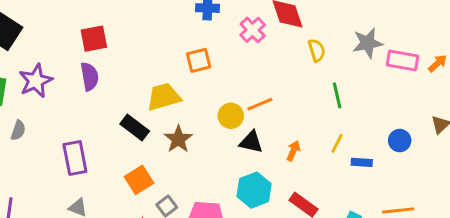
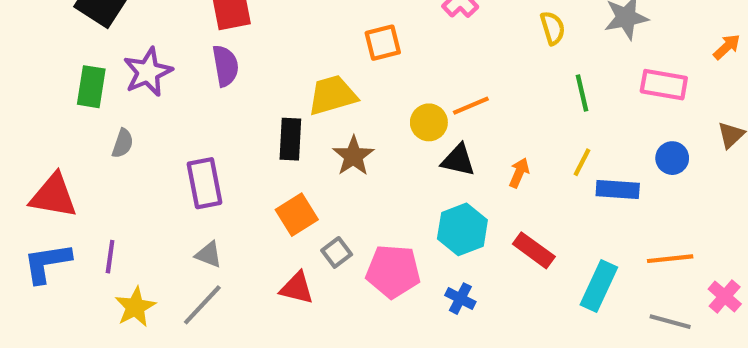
pink rectangle: (403, 60) -> (664, 85), moved
black rectangle: (135, 127) -> (290, 139), turned 56
blue rectangle: (362, 162) -> (618, 190), size x1.4

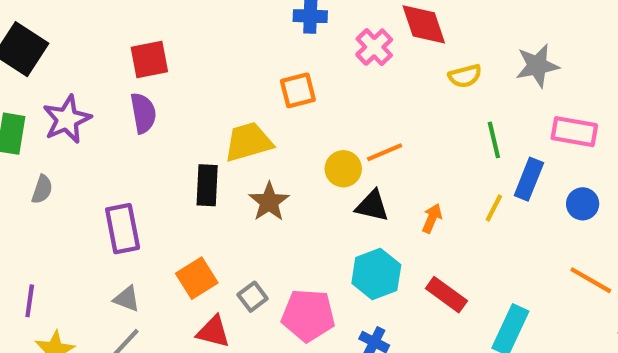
yellow semicircle: (553, 28) -> (465, 76), turned 92
blue rectangle: (618, 190) -> (529, 179), moved, turned -72
orange square: (297, 215) -> (197, 278), moved
orange line: (670, 259) -> (591, 280), moved, turned 36

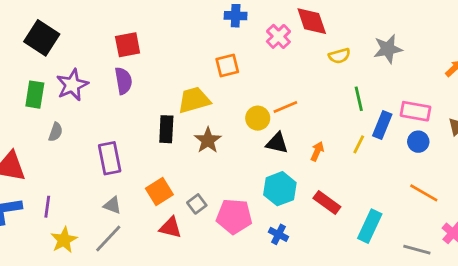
pink rectangle: (574, 132) -> (416, 111), moved

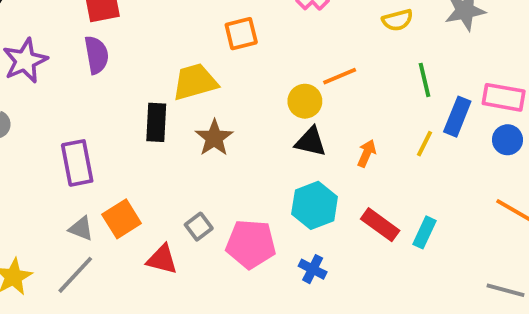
orange line: (285, 107) -> (340, 76), moved
yellow circle: (258, 118) -> (305, 101), moved
orange square: (159, 191) -> (122, 219), moved
cyan rectangle: (370, 226) -> (425, 232), moved, size x0.7

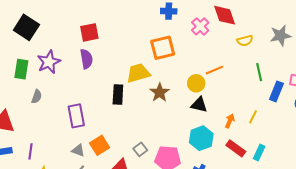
orange square: (241, 34) -> (163, 48), size x1.4
brown star: (214, 138) -> (160, 92), moved
yellow line: (425, 144) -> (253, 117), moved
orange arrow: (367, 153) -> (230, 121), moved

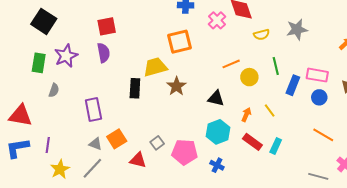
yellow circle: (196, 83) -> (249, 77), moved
yellow line: (253, 117) -> (270, 111), turned -64

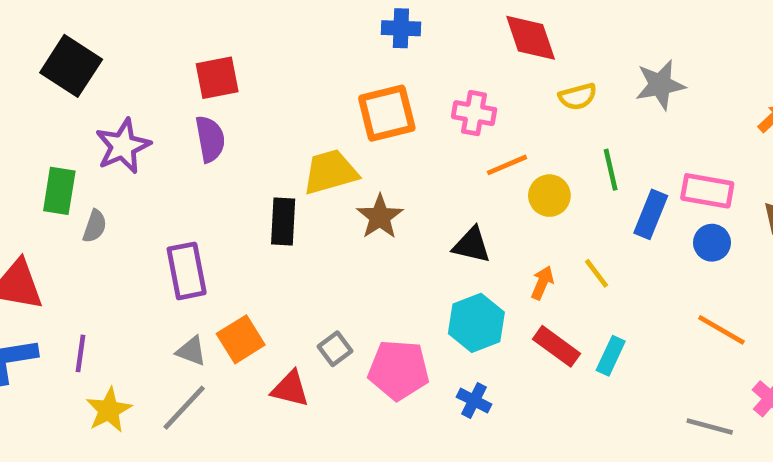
pink cross: (217, 20) -> (474, 113), moved, turned -36
green rectangle: (39, 63) -> (59, 191), moved

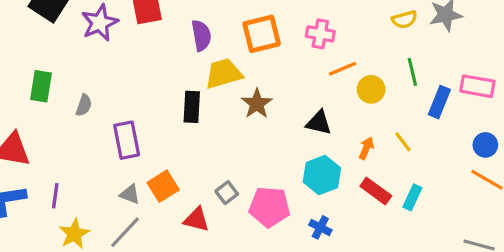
yellow semicircle: (578, 97) -> (404, 20), moved
purple semicircle: (210, 139) -> (201, 35), moved
purple star: (123, 146) -> (100, 23), moved
gray semicircle: (95, 226) -> (84, 105), moved
blue circle: (712, 243) -> (485, 145), moved

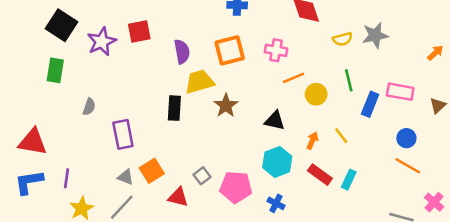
green rectangle: (41, 86) -> (55, 70), moved

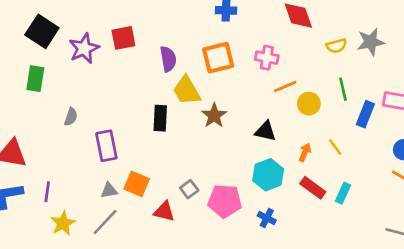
yellow trapezoid: (199, 82) -> (187, 91), turned -104
orange square: (152, 171) -> (137, 184), turned -35
gray triangle: (125, 177) -> (109, 190), turned -30

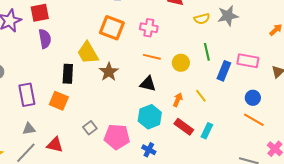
orange square: (218, 58) -> (112, 28), turned 35
purple semicircle: (168, 59) -> (45, 39), moved
orange line: (285, 87) -> (152, 57), moved, turned 36
orange square: (137, 184) -> (59, 101), moved
red triangle: (164, 211) -> (55, 145), moved

